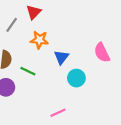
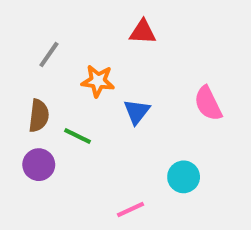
red triangle: (34, 12) -> (143, 32), moved, turned 49
cyan circle: (76, 78) -> (184, 177), moved

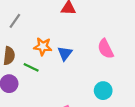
orange star: (98, 81) -> (43, 46), moved
cyan circle: (184, 177) -> (103, 91), moved

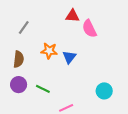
pink semicircle: (105, 49) -> (89, 29), moved
green line: (31, 67) -> (43, 89), moved

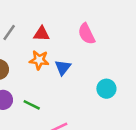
red triangle: (72, 16) -> (42, 34), moved
cyan circle: (104, 91) -> (106, 89), moved

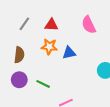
blue triangle: (63, 67) -> (69, 53), turned 40

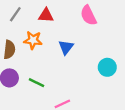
orange star: (49, 47) -> (33, 40), moved
blue triangle: (69, 53) -> (66, 47), turned -40

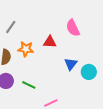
red triangle: (46, 15) -> (50, 42), moved
blue triangle: (66, 47) -> (71, 64), moved

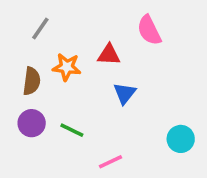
blue triangle: (71, 64) -> (125, 93), moved
cyan circle: (89, 72) -> (181, 139), moved

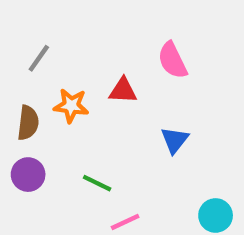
blue triangle: (125, 93) -> (175, 140), moved
green line: (72, 130) -> (97, 183), moved
cyan circle: (181, 139) -> (216, 215), moved

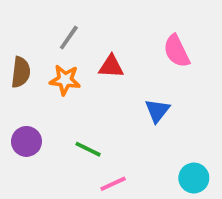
gray line: (39, 58) -> (69, 38), moved
pink semicircle: (172, 60) -> (177, 51), moved
brown semicircle: (28, 123) -> (21, 72), moved

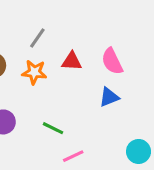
pink semicircle: (177, 51) -> (112, 61), moved
blue triangle: (157, 111) -> (109, 97), turned 30

